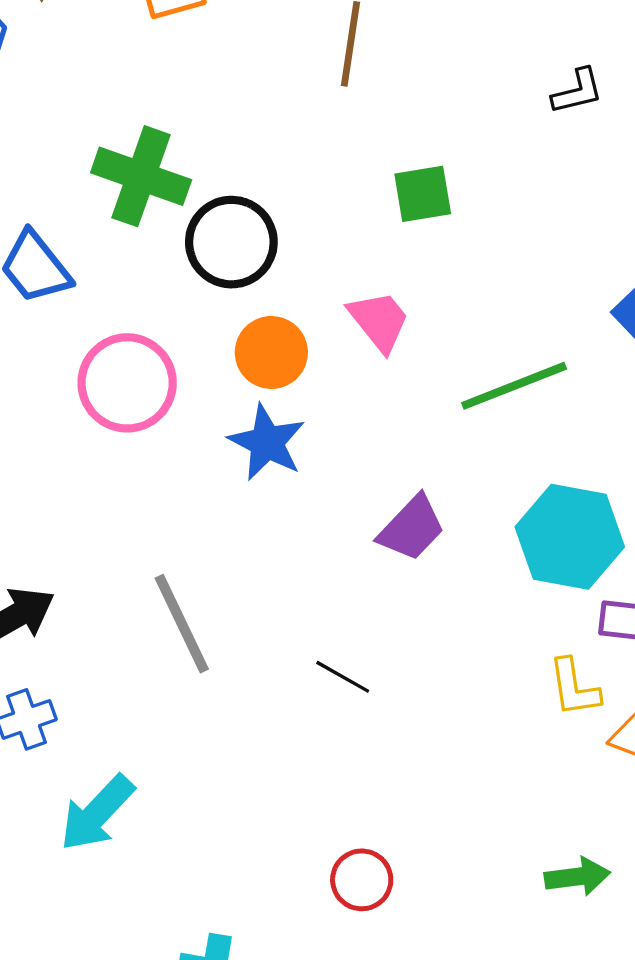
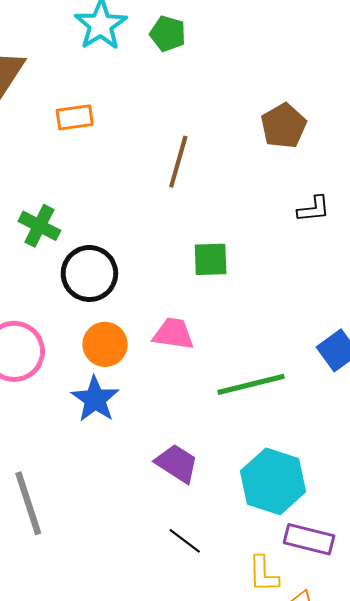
green cross: (141, 176) -> (39, 226), size x0.7
pink trapezoid: (379, 321) -> (174, 334), turned -51
purple trapezoid: (412, 528) -> (177, 463), turned -108
black line: (343, 677) -> (185, 541), moved

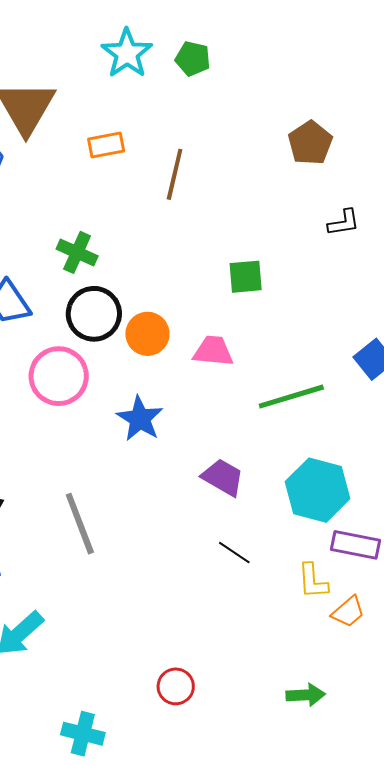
brown line: (178, 162) -> (175, 174), moved
black circle: (89, 273) -> (94, 314), moved
orange circle: (105, 344) -> (147, 334), moved

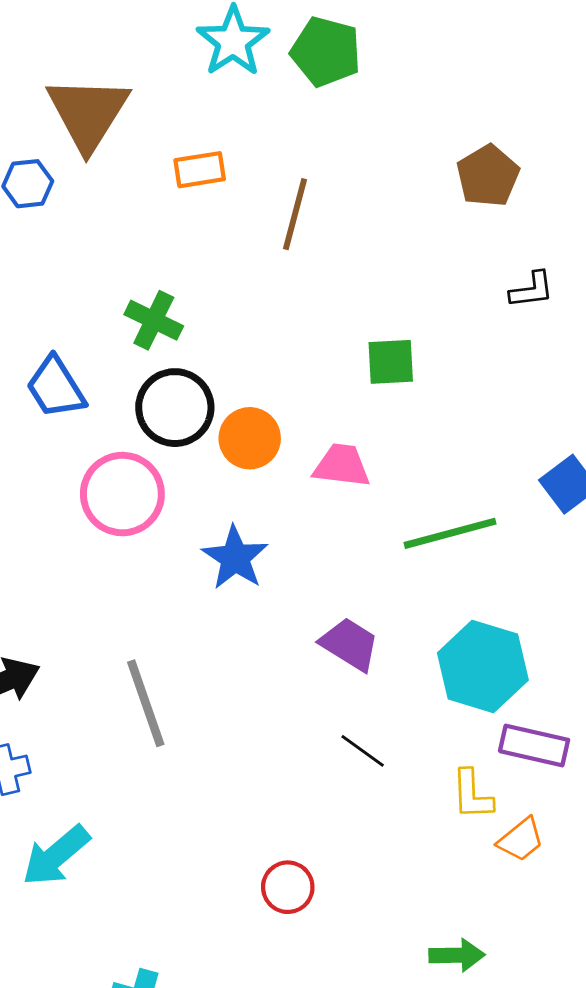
green pentagon: (193, 59) -> (326, 52), size x1.4
red circle: (176, 686) -> (288, 887), moved

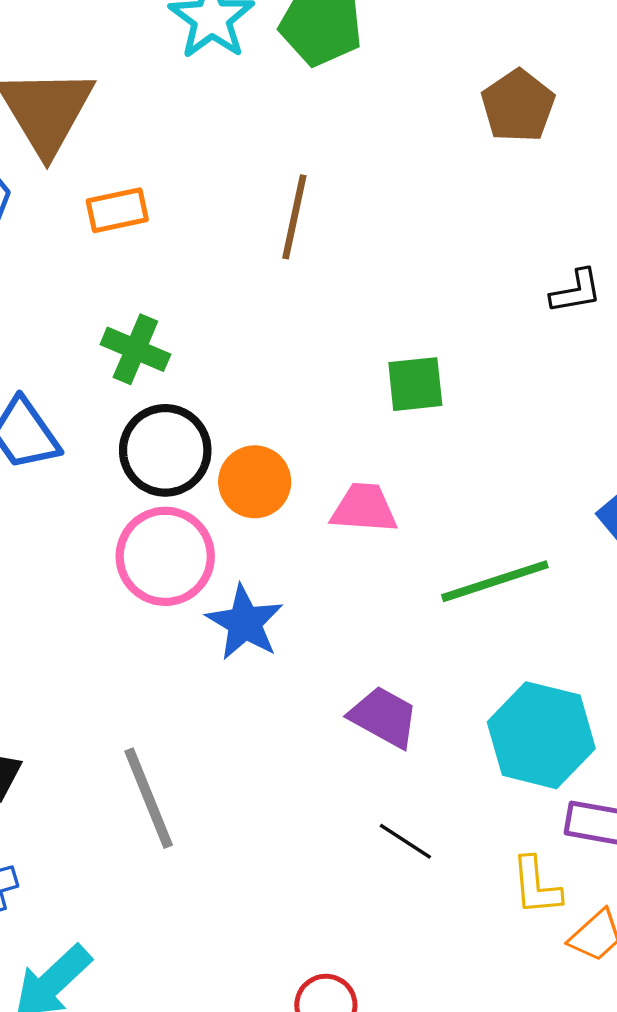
orange rectangle: (200, 170) -> (117, 210), moved
brown pentagon: (488, 176) -> (518, 106), moved
pink circle: (122, 494) -> (165, 556), moved

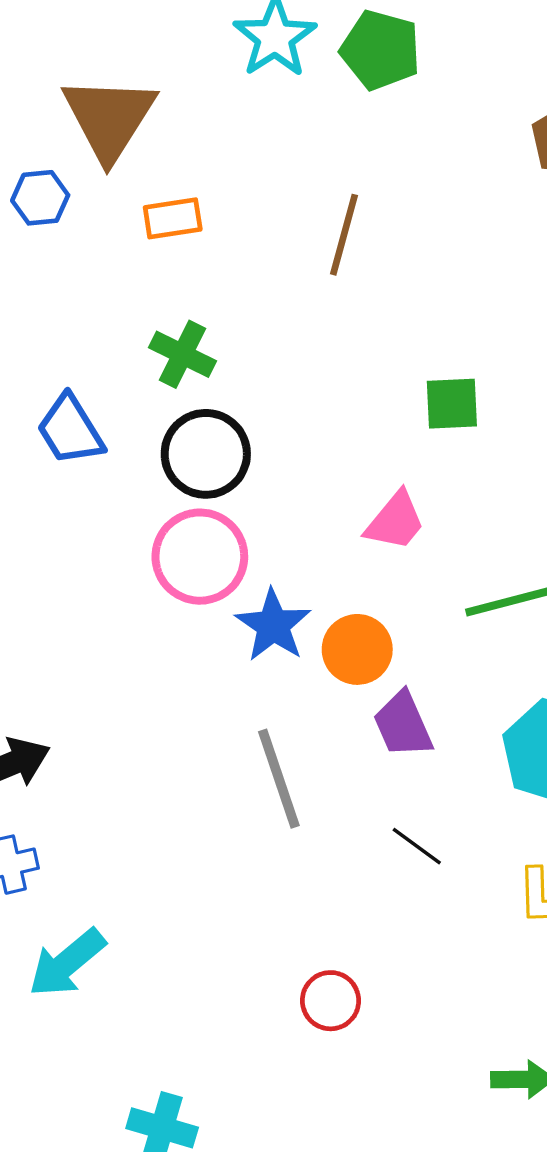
orange circle: (255, 482) -> (357, 649), moved
pink trapezoid: (364, 508) -> (395, 521), turned 122
purple trapezoid: (384, 717) -> (403, 725), turned -146
gray line: (149, 798) -> (279, 779), moved

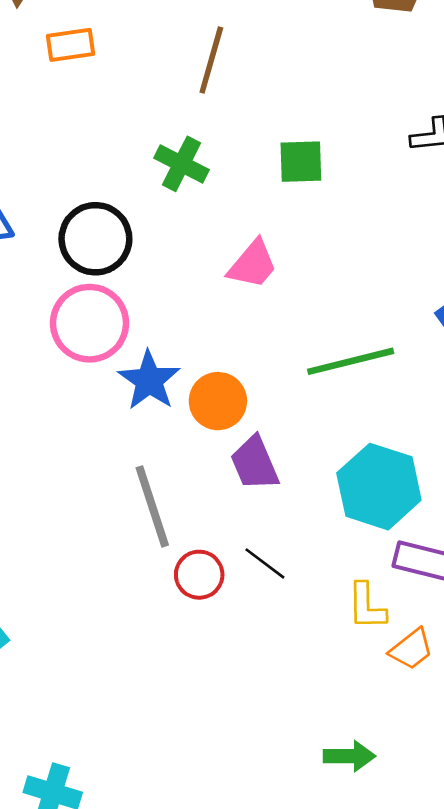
green cross: (183, 354) -> (181, 164), moved
green square: (452, 404) -> (301, 162), moved
pink trapezoid: (395, 521) -> (253, 264), moved
red circle: (331, 1001) -> (199, 575), moved

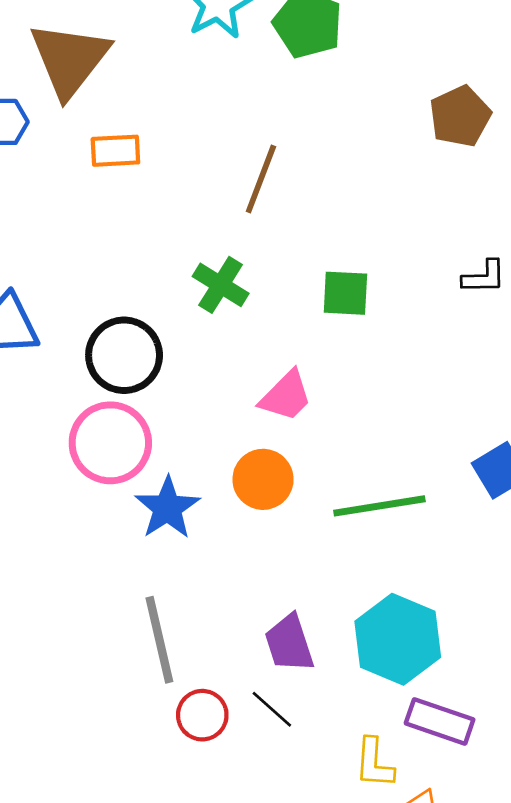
orange circle: (218, 401) -> (263, 479), moved
purple trapezoid: (255, 463) -> (289, 643), moved

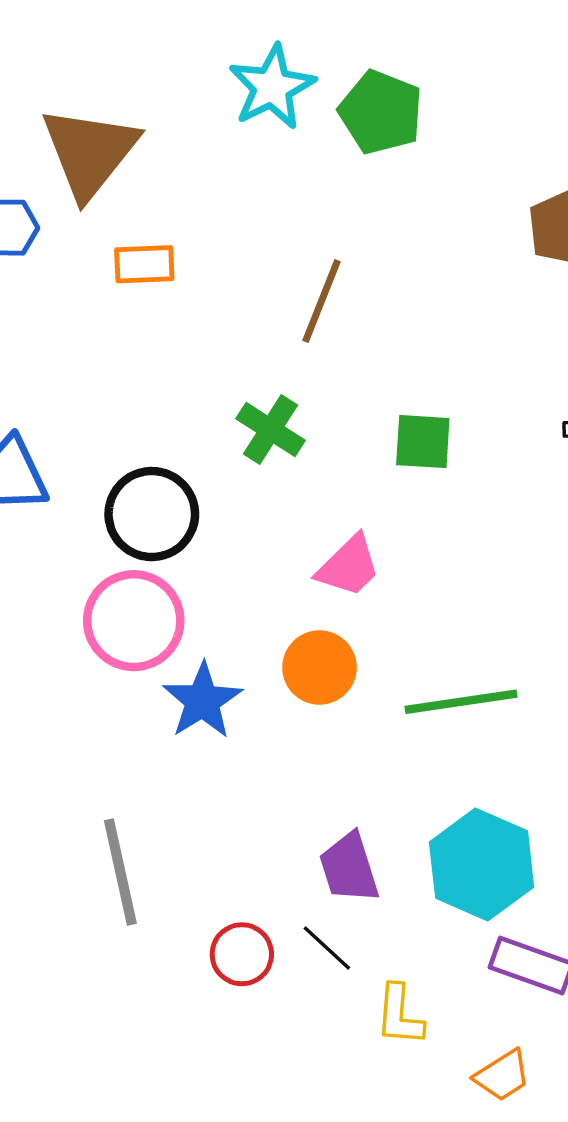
gray line: (159, 640) -> (120, 872), moved
yellow L-shape: (374, 763) -> (399, 1015), moved

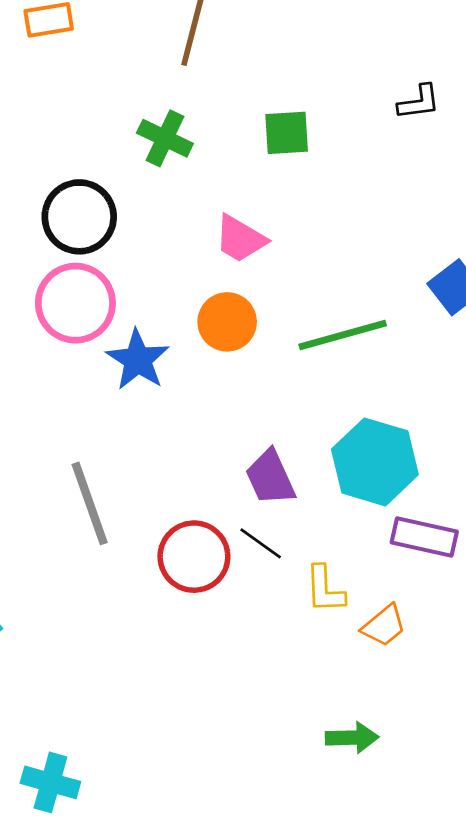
pink trapezoid: (349, 566) -> (240, 239), turned 82
red circle: (242, 954) -> (194, 557), size x1.4
orange trapezoid: (502, 1075) -> (384, 626), moved

